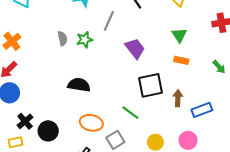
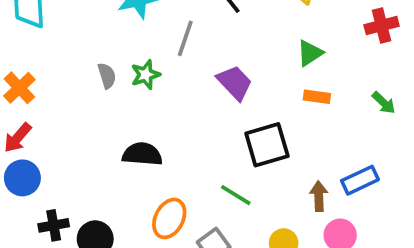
green triangle: (179, 35) -> (310, 53), turned 35
brown arrow: (178, 98) -> (319, 196), moved
black cross: (25, 121) -> (54, 225), turned 35
orange ellipse: (91, 123) -> (169, 218), turned -70

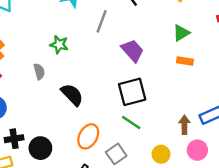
green star: (146, 75) -> (59, 45), moved, turned 30
gray semicircle: (107, 76) -> (39, 71), moved
black square: (267, 145) -> (132, 92), moved
black semicircle: (142, 154) -> (72, 95), turned 40

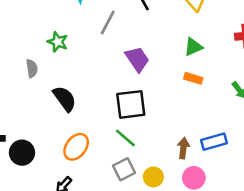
gray square: (116, 154) -> (124, 169), moved

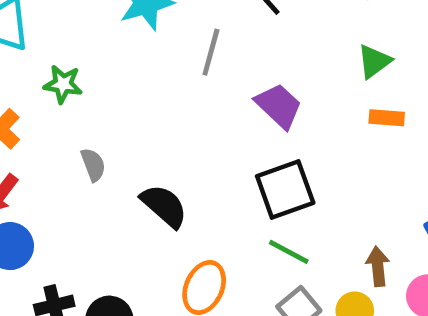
green star: (58, 42) -> (63, 84), moved
brown arrow: (183, 148) -> (378, 266), moved

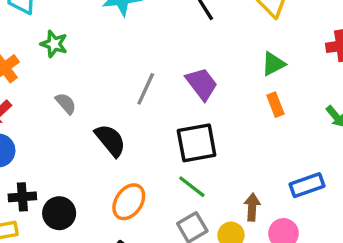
gray line: (211, 52) -> (146, 89), moved
orange rectangle: (387, 118) -> (275, 105), turned 55
gray semicircle: (93, 165) -> (66, 103), turned -30

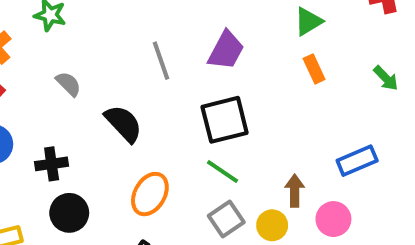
purple trapezoid: (202, 84) -> (226, 50), turned 69
gray line: (146, 89) -> (161, 61), turned -40
black cross: (22, 197) -> (52, 164), moved

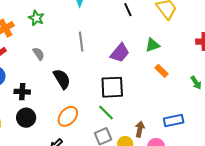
green triangle: (308, 21) -> (152, 45), moved
gray line: (161, 61) -> (81, 42), moved
orange rectangle: (314, 69) -> (161, 71), turned -32

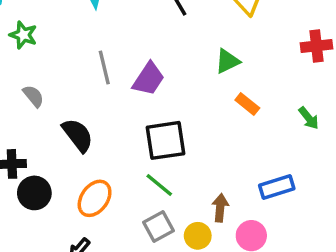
purple trapezoid: (120, 53) -> (149, 79), moved
black circle: (26, 118) -> (34, 193), moved

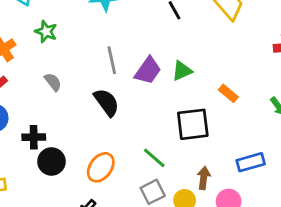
green triangle: (227, 61) -> (182, 71), moved
black semicircle: (78, 135) -> (107, 102), moved
black square: (166, 140) -> (193, 124), moved

